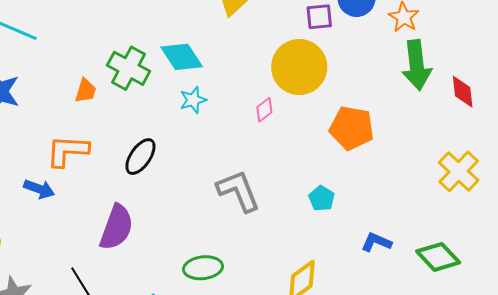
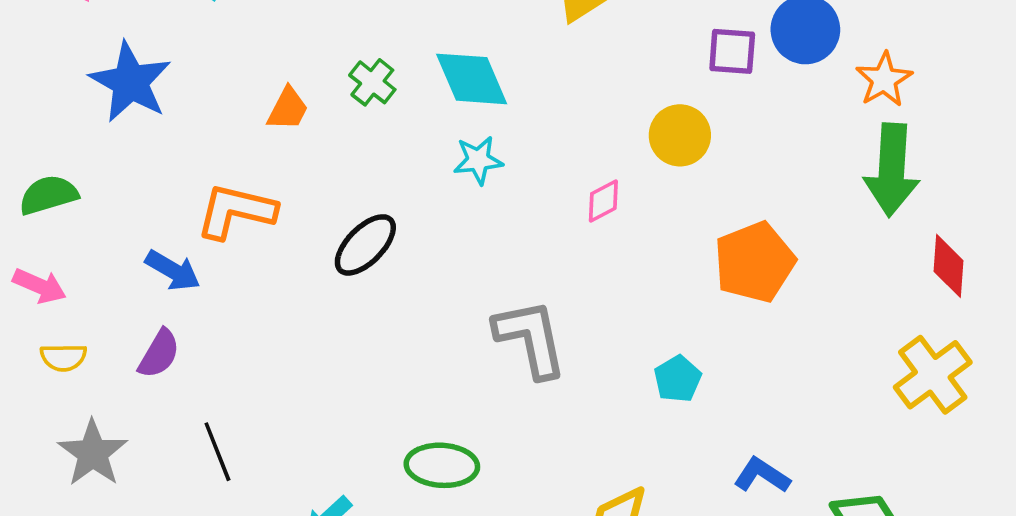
yellow circle: (299, 67) -> (680, 135), size x0.6
green cross: (128, 68) -> (372, 82), size x0.6
red diamond: (463, 92) -> (948, 266), moved
orange pentagon: (352, 128) -> (754, 262), turned 30
purple semicircle: (116, 227) -> (159, 354), moved, size x0.6

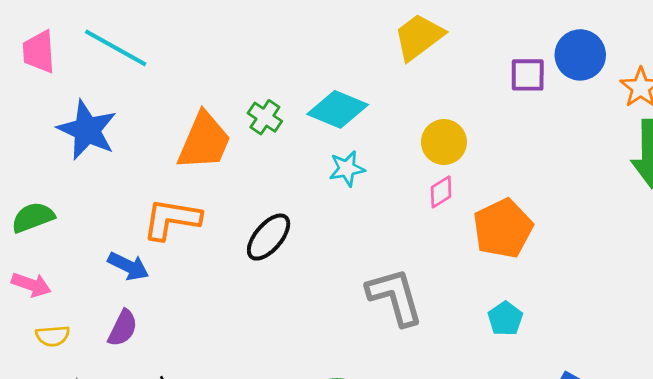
cyan diamond: (472, 79) -> (338, 109), turned -40
orange trapezoid: (288, 109) -> (204, 141), size x1.8
yellow circle: (680, 135) -> (444, 142), moved
orange pentagon: (754, 262) -> (503, 228), moved

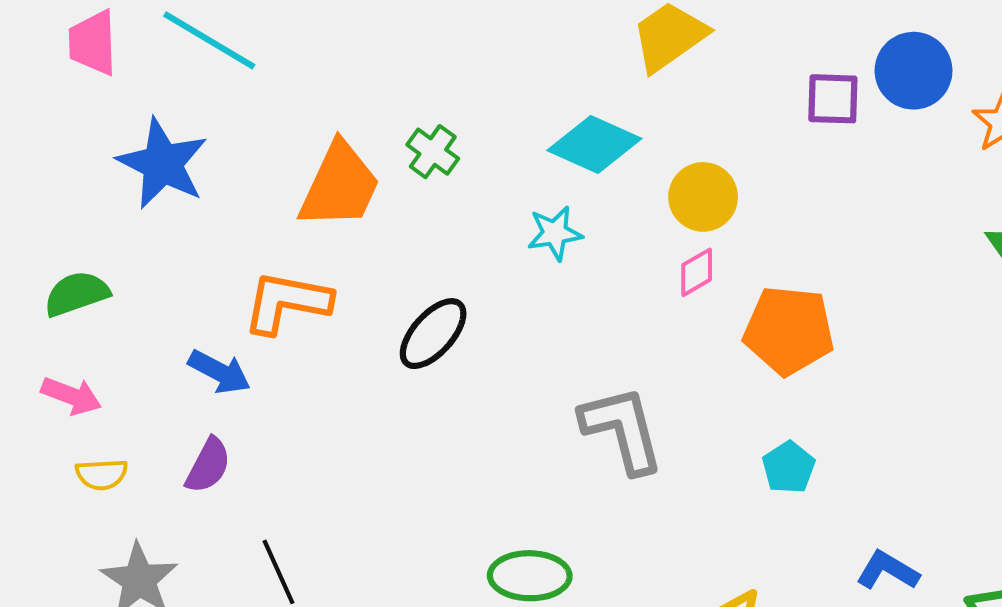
cyan diamond: (338, 109) -> (594, 144), moved
orange pentagon: (503, 228) -> (789, 330), turned 30

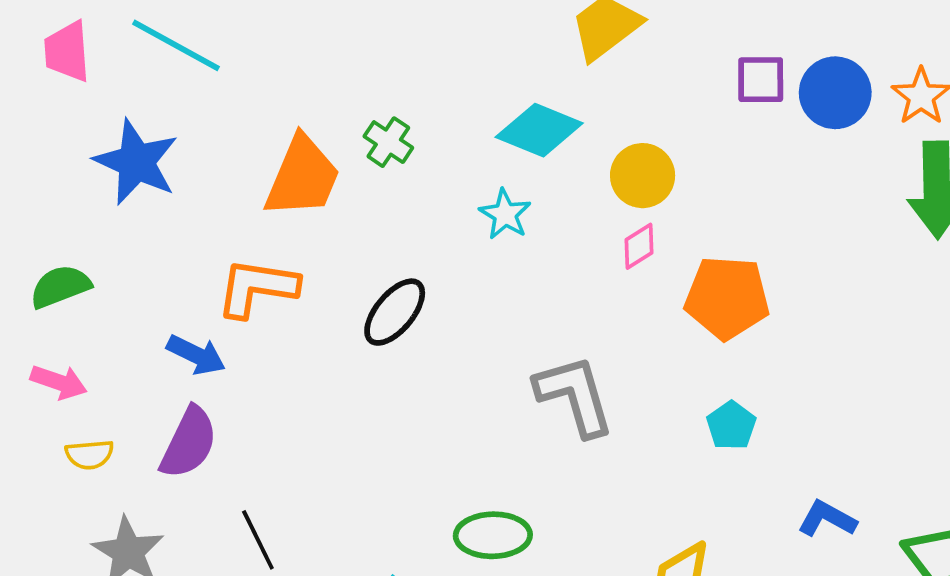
blue circle: (914, 71) -> (835, 93), moved
cyan star: (555, 233) -> (505, 214), turned -30
purple semicircle: (208, 465) -> (189, 443), size x1.4

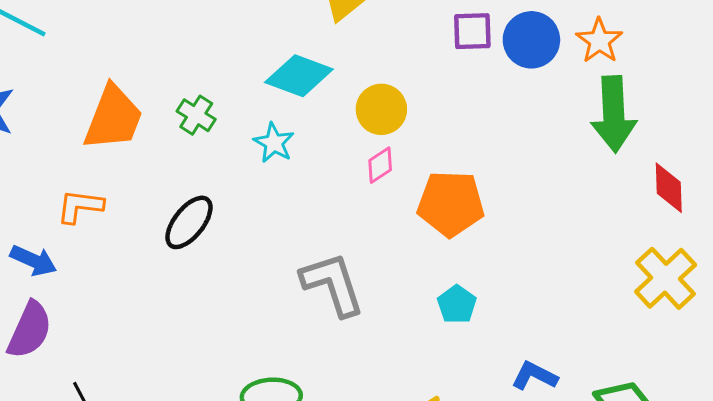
green cross: (388, 142) -> (196, 115), moved
orange L-shape: (257, 288) -> (80, 206), size x0.7

